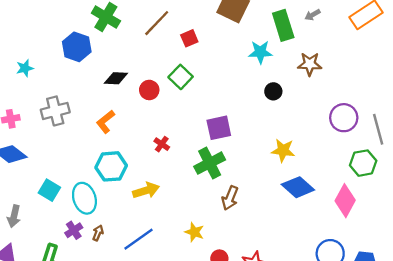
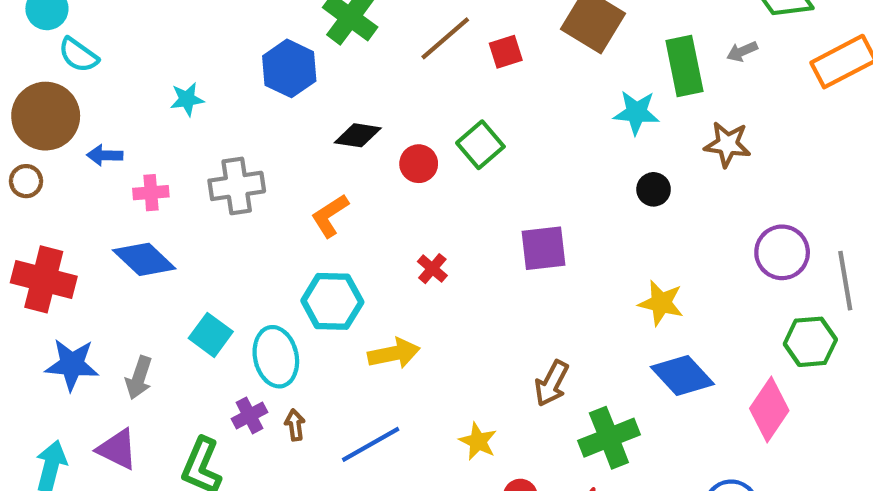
red square: (189, 38) -> (506, 52), moved
green cross: (210, 163) -> (609, 438), moved
brown arrow: (98, 233) -> (295, 425), turned -35

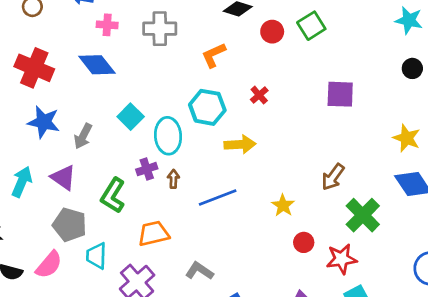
red cross: (432, 269) -> (259, 95), moved
green cross: (609, 438) -> (363, 215), turned -32

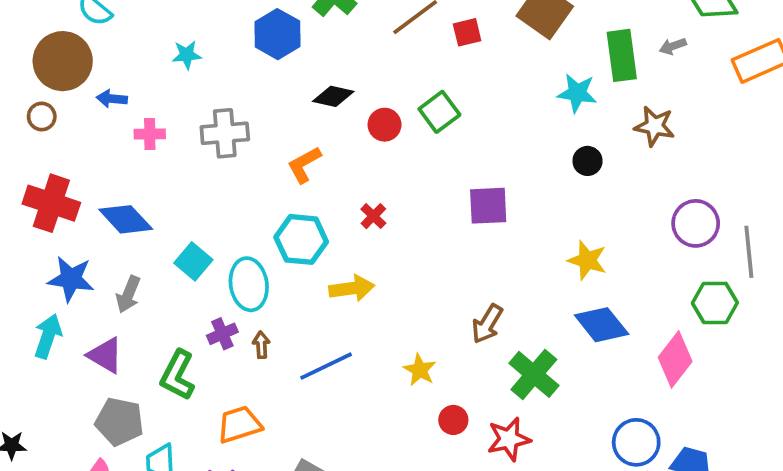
blue diamond: (97, 65) -> (126, 219), moved
cyan arrow: (22, 182) -> (48, 336), moved

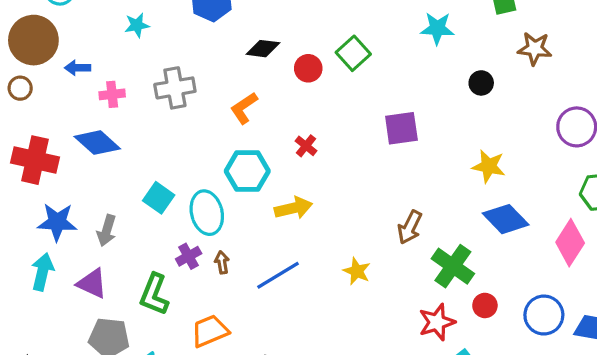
cyan star: (577, 93) -> (437, 28), moved
blue diamond: (126, 219) -> (97, 143), moved
red circle: (453, 420) -> (485, 305), moved

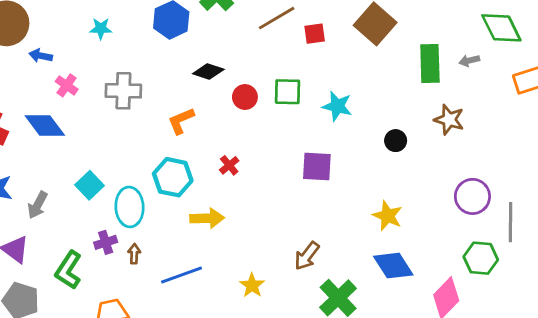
cyan star: (437, 28) -> (337, 106), moved
green square: (353, 53) -> (287, 92), turned 32
pink cross: (112, 94) -> (67, 85), turned 30

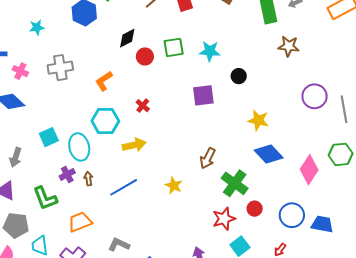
black diamond: (208, 71) -> (127, 38), moved, turned -35
black circle: (396, 141) -> (239, 76), moved
cyan square: (89, 185) -> (49, 137), turned 30
green hexagon: (481, 258) -> (341, 154), moved
green L-shape: (68, 270) -> (45, 198), turned -44

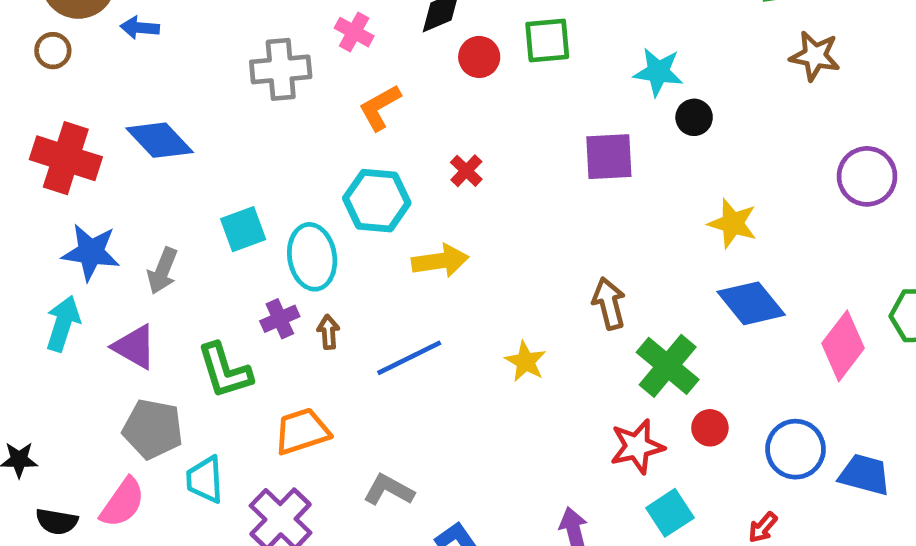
cyan star: (210, 51) -> (658, 72), moved
pink cross: (20, 71) -> (354, 32), moved
brown arrow: (208, 158) -> (609, 303), turned 135

